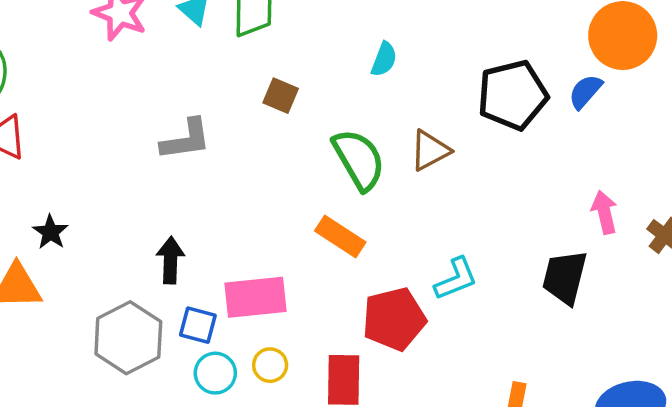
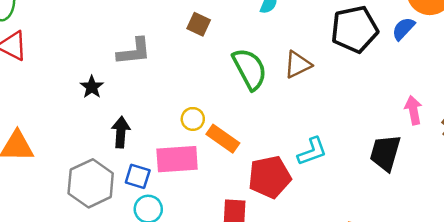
black star: (50, 232) -> (92, 87), moved
orange rectangle: (340, 236) -> (223, 139), moved
yellow circle: (270, 365) -> (193, 119), moved

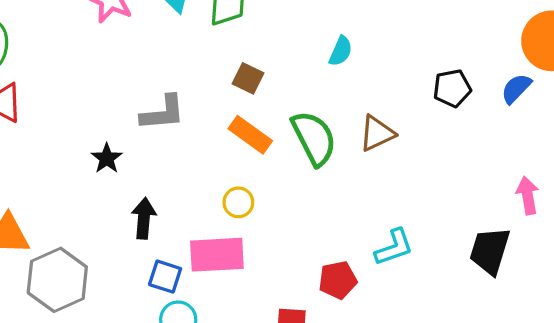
black pentagon: (355, 29) -> (452, 88), size x0.6
orange rectangle: (223, 139) -> (250, 135), moved
red pentagon: (270, 177) -> (338, 280), size x0.7
gray hexagon: (91, 183) -> (57, 280), moved

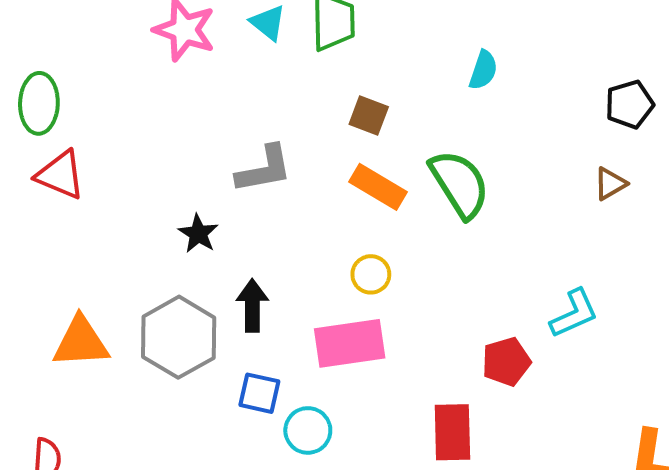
brown triangle: (377, 133) -> (610, 184), moved, size x0.7
blue square: (165, 277) -> (259, 393), moved
gray hexagon: (57, 280) -> (179, 337), moved

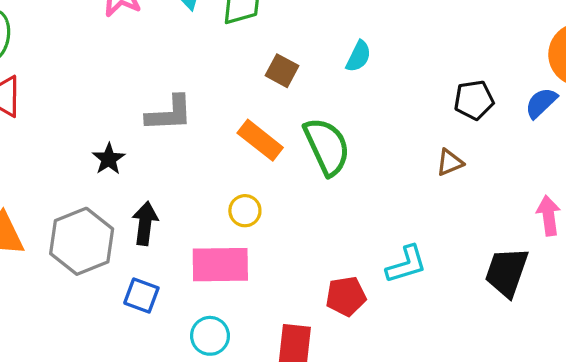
brown square: (369, 116) -> (282, 71), moved
cyan circle: (308, 430) -> (210, 336), moved

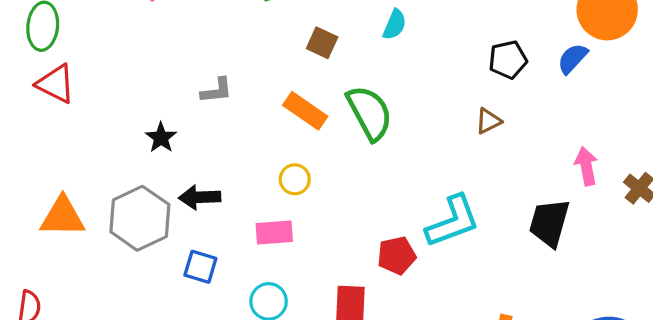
gray L-shape: (169, 114) -> (217, 91), size x0.7
black arrow: (145, 223) -> (200, 197), turned -96
cyan L-shape: (406, 264) -> (453, 221), size x1.4
pink rectangle: (220, 265) -> (274, 232), size x0.7

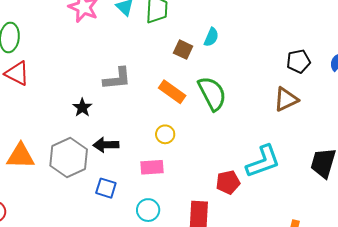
cyan semicircle: (395, 25) -> (211, 37), moved
gray L-shape: (217, 91) -> (117, 79), size x1.4
brown triangle: (488, 121) -> (286, 99), size x1.5

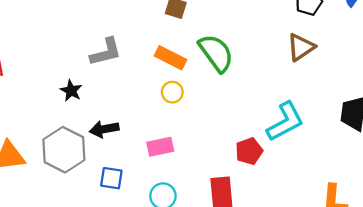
yellow circle: (165, 134) -> (172, 92), moved

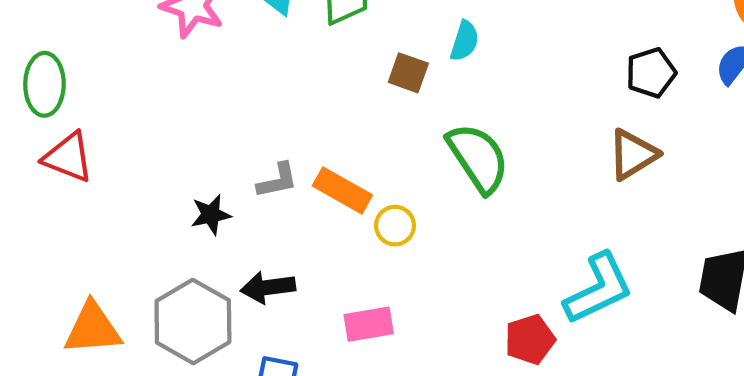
gray L-shape: (106, 52) -> (277, 181), moved, size x0.7
orange rectangle: (170, 58) -> (342, 190), moved
black star: (71, 91) -> (211, 215), turned 30

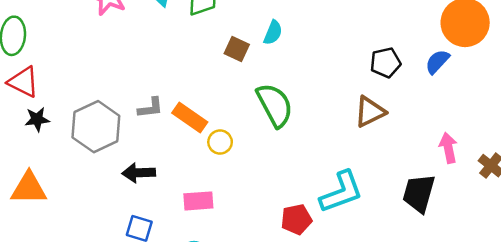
black star: (211, 215) -> (37, 119), moved
gray hexagon: (193, 321) -> (96, 127), moved

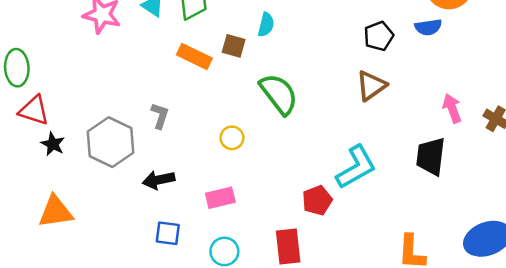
blue semicircle: (437, 62) -> (428, 27), turned -132
gray L-shape: (150, 108) -> (160, 116), turned -56
orange rectangle: (190, 118) -> (194, 57), moved
black star: (37, 119) -> (53, 144), turned -30

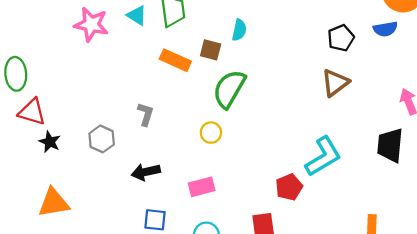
green semicircle: (279, 94) -> (229, 89), moved, turned -111
gray hexagon: (110, 142) -> (102, 139), size x0.6

